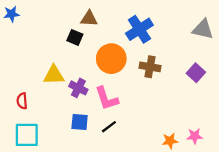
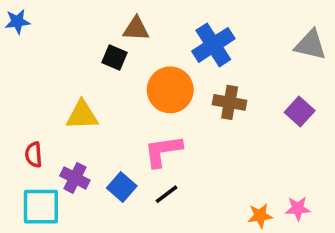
purple cross: (78, 88) -> (75, 178), moved
pink L-shape: (107, 99) -> (163, 151), turned 100
blue square: (80, 122) -> (122, 187), turned 36

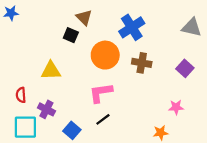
brown triangle: (136, 29) -> (84, 17), turned 42
blue square: (122, 187) -> (72, 130), moved
pink star: (298, 209) -> (176, 107), moved

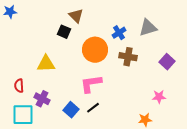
blue cross: (132, 27) -> (119, 33), moved, size x0.6
gray triangle: (192, 27) -> (148, 28), moved, turned -30
blue square: (72, 130) -> (71, 110), moved

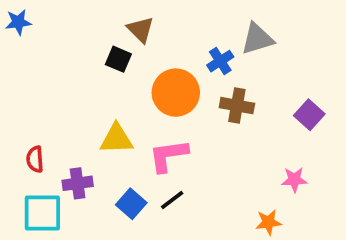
gray triangle: (148, 28) -> (257, 39), moved
yellow triangle: (46, 64) -> (116, 139), moved
purple cross: (42, 99) -> (78, 183), turned -35

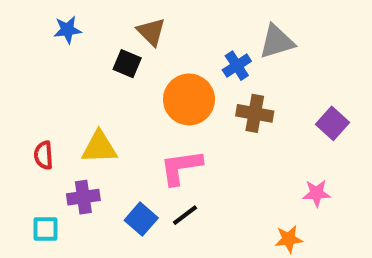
blue star: (18, 22) -> (67, 30), moved
yellow triangle: (116, 139) -> (99, 147), moved
red semicircle: (35, 159) -> (44, 155), moved
cyan square: (42, 213) -> (46, 229), size x0.6

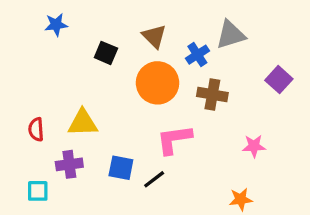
brown triangle: (151, 32) -> (154, 36), moved
purple square: (332, 123) -> (279, 80), moved
pink L-shape: (181, 167) -> (174, 139), moved
pink star: (317, 193) -> (254, 146), moved
blue square: (141, 219) -> (121, 168), moved, turned -30

